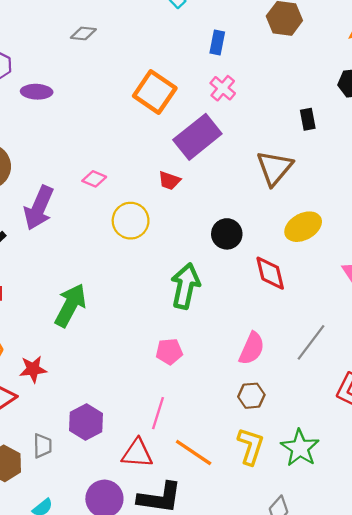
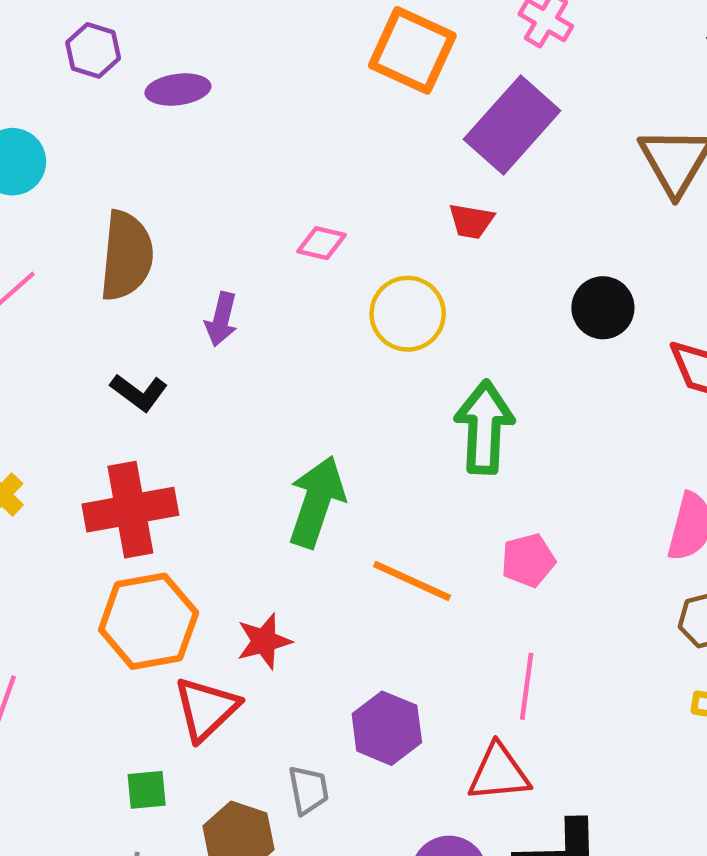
purple arrow: (39, 208) -> (221, 319), size x0.6
green arrow: (185, 286) -> (484, 427), moved
orange line: (194, 452) -> (412, 581), moved

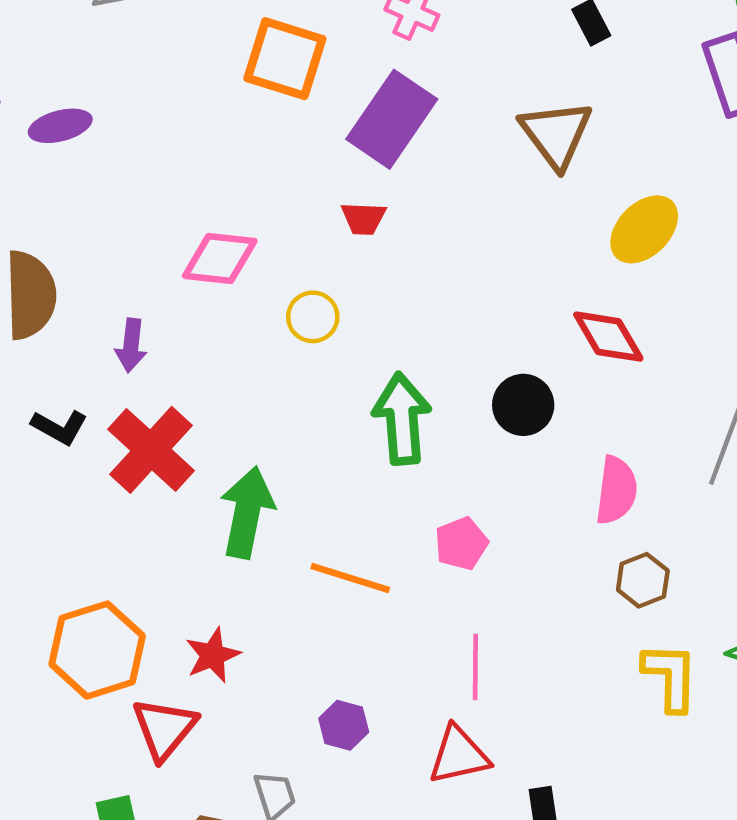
pink diamond: (321, 243) -> (220, 258), size x1.6
black circle: (603, 308) -> (523, 405), moved
yellow circle: (408, 314) -> (313, 317), size x0.7
red cross: (130, 510) -> (151, 450), moved, turned -30
purple hexagon: (387, 728) -> (344, 725), size x0.7

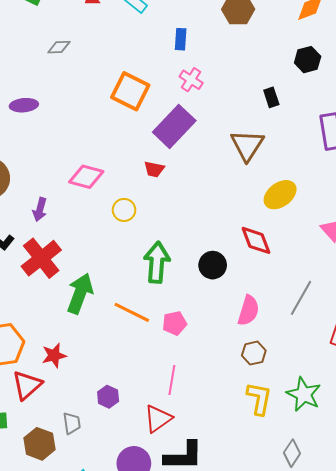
orange line: (350, 578) -> (132, 312), moved
red triangle: (459, 755) -> (158, 419), turned -32

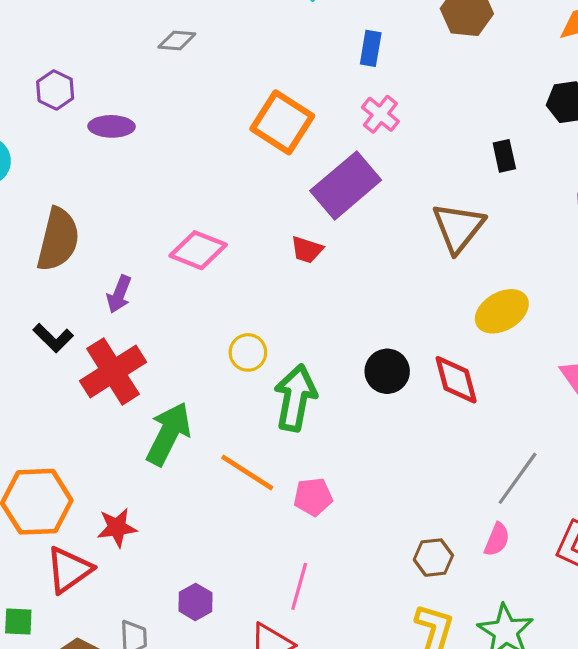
yellow circle: (124, 210) -> (248, 352), moved
black circle: (213, 265) -> (387, 371), moved
pink semicircle: (248, 310) -> (497, 540), moved, size x0.7

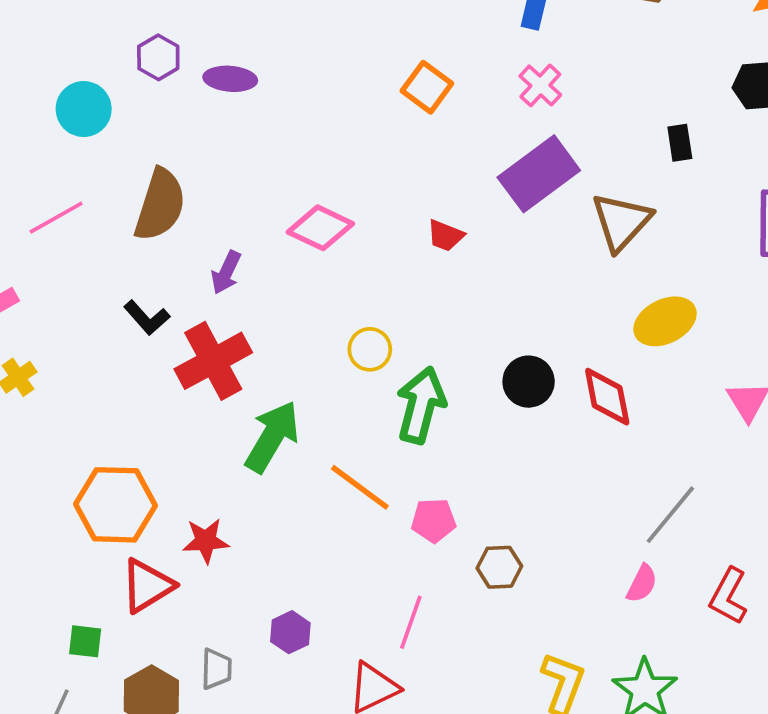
purple hexagon: (55, 90) -> (158, 57), moved
orange square: (282, 122) -> (427, 87), size x0.7
purple rectangle: (346, 185) -> (539, 174), moved
brown hexagon: (433, 558) -> (499, 567), moved

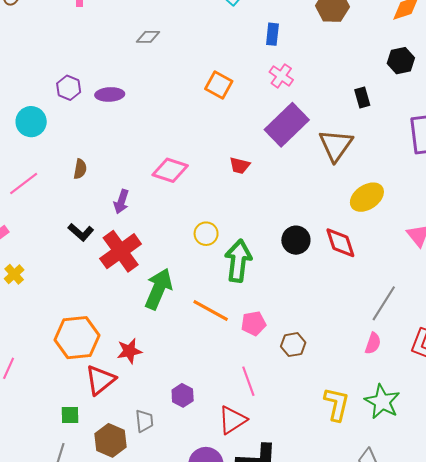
brown semicircle: (160, 205) -> (80, 169), size x0.5
pink line: (411, 622) -> (248, 381), turned -32

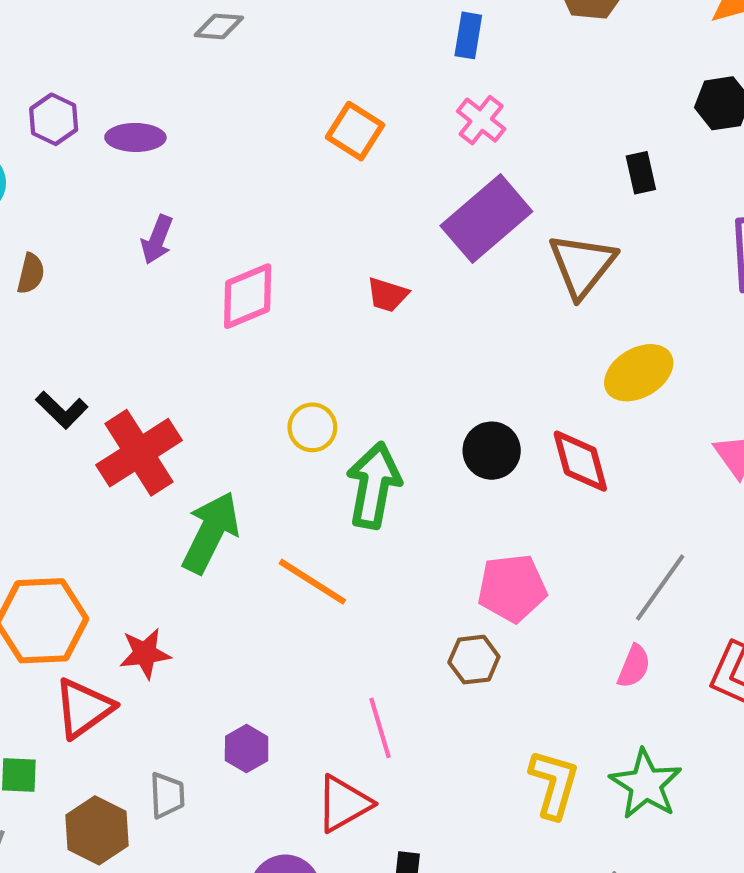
brown semicircle: (80, 169) -> (31, 274), moved
pink diamond: (170, 170) -> (248, 296), turned -44
purple arrow: (121, 202) -> (157, 240), moved
pink pentagon: (254, 323) -> (512, 588), moved, size x1.4

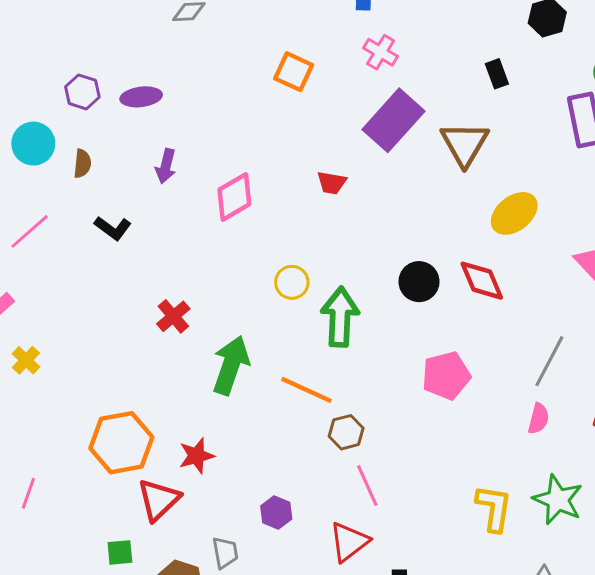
brown semicircle: (31, 274) -> (82, 164), moved
black L-shape: (62, 410) -> (113, 228), moved
red cross: (139, 453) -> (173, 316), size x0.6
brown hexagon: (474, 660) -> (346, 432), moved

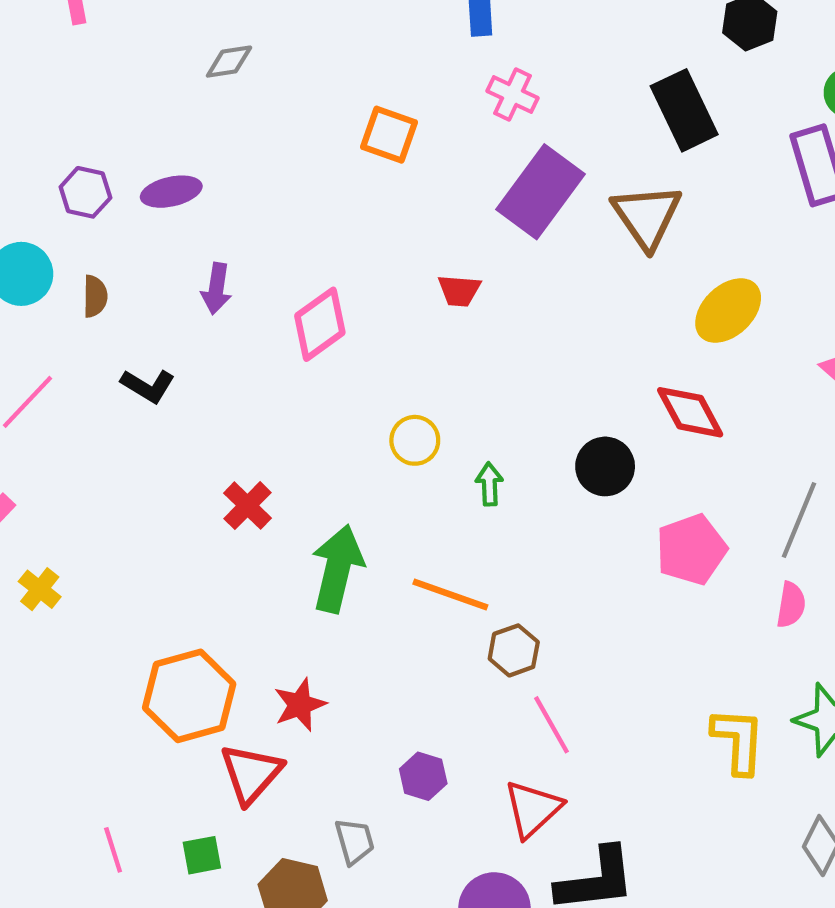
black rectangle: (497, 74) -> (684, 110), size x1.8
black circle: (419, 282) -> (605, 466), moved
green arrow: (340, 317) -> (489, 484), size x0.5
pink pentagon: (446, 376) -> (691, 549), moved
pink line: (28, 493) -> (113, 850), moved, turned -32

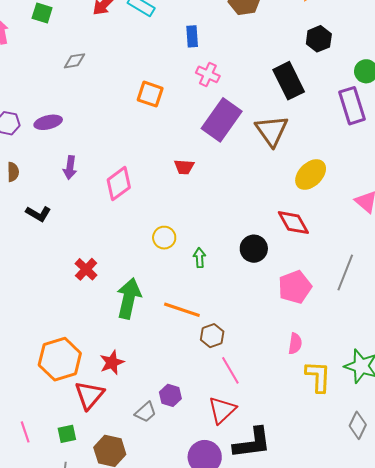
pink semicircle: (791, 605) -> (295, 344), moved
gray trapezoid: (355, 841) -> (146, 412), moved, turned 65

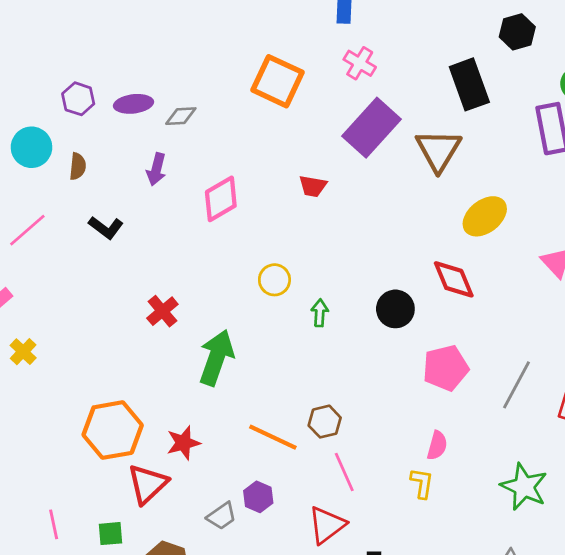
gray diamond: (74, 61) -> (181, 116), moved
orange square: (150, 94) -> (278, 81), size x1.4
gray line: (345, 272) -> (517, 385), moved
orange line: (182, 310) -> (273, 437), moved
yellow L-shape: (318, 377) -> (422, 483), moved, size x0.7

